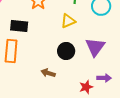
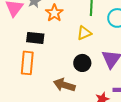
brown arrow: (48, 73) -> (64, 85), size x1.5

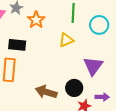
black circle: (82, 63) -> (74, 88), moved

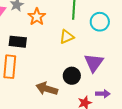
black circle: (74, 88) -> (72, 76), moved

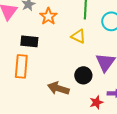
yellow triangle: (67, 37) -> (78, 36), turned 49

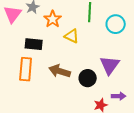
yellow triangle: (78, 36) -> (72, 36), moved
brown arrow: (58, 88) -> (60, 71), moved

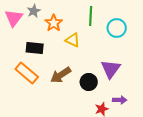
orange rectangle: (26, 69) -> (27, 73), turned -55
brown arrow: (60, 71) -> (61, 75), turned -50

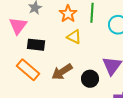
pink triangle: (14, 18) -> (18, 26), moved
orange star: (54, 23) -> (68, 14), moved

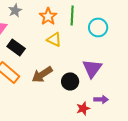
black rectangle: (36, 45) -> (16, 47), turned 30

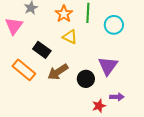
black rectangle: (16, 47) -> (42, 50), moved

